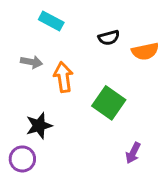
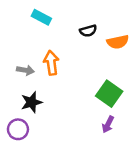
gray arrow: (31, 62) -> (25, 70), moved
green square: (109, 103) -> (109, 94), moved

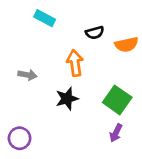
orange arrow: (51, 63) -> (75, 63), moved
black star: (32, 102) -> (67, 99), moved

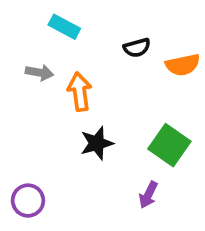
orange arrow: (75, 63) -> (80, 92), moved
gray arrow: (27, 75) -> (39, 73), moved
purple arrow: (116, 133) -> (148, 195), moved

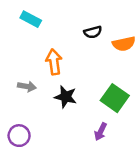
cyan rectangle: (64, 27) -> (31, 19), moved
gray arrow: (39, 73) -> (27, 86), moved
black star: (97, 143) -> (66, 97), turned 30

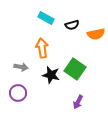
cyan rectangle: (31, 19) -> (46, 18), moved
green square: (115, 98) -> (75, 69), moved
purple circle: (19, 136) -> (18, 93), moved

